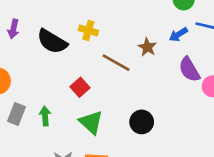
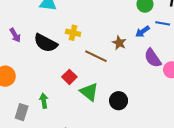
purple arrow: (13, 29) -> (15, 35), turned -40
gray rectangle: (17, 114) -> (22, 112), moved
green triangle: (91, 122) -> (89, 92), moved

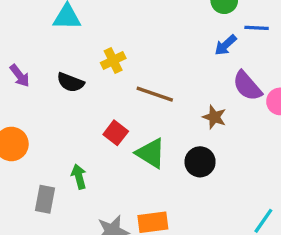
yellow cross: (73, 33) -> (113, 61), turned -32
black semicircle: (46, 43) -> (71, 82), size x0.7
brown star: (119, 43) -> (214, 117), moved

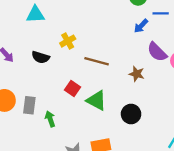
black circle: (200, 162) -> (131, 114), moved
gray rectangle: (45, 199) -> (29, 105), moved

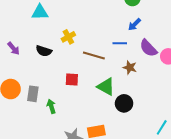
blue line: (161, 13) -> (120, 43), moved
red square: (72, 89) -> (72, 80), turned -32
green triangle: (96, 100) -> (106, 87), moved

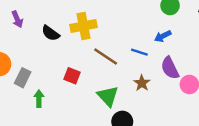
yellow cross: (68, 37) -> (83, 26), size x1.5

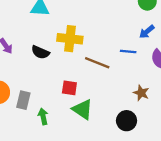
yellow cross: (83, 26) -> (70, 39), turned 30
brown star: (142, 83) -> (141, 93), moved
green triangle: (108, 96) -> (82, 109), moved

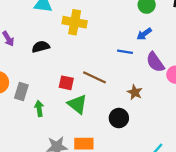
yellow cross: (70, 39) -> (75, 22), moved
black semicircle: (40, 52) -> (41, 47), turned 138
brown line: (97, 63) -> (94, 77), moved

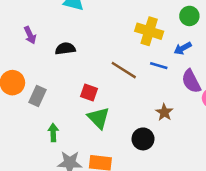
yellow cross: (75, 22) -> (149, 31), moved
brown line: (94, 77) -> (124, 70), moved
green arrow: (39, 108) -> (53, 133), moved

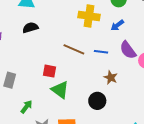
black semicircle: (65, 49) -> (30, 28), moved
blue line: (159, 66) -> (101, 52), moved
green arrow: (53, 133) -> (26, 107), turned 48

